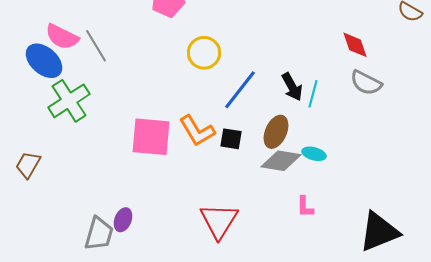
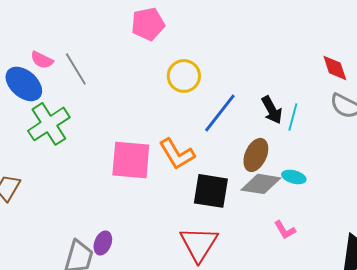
pink semicircle: (62, 37) -> (42, 60), size x0.7
black square: (231, 139) -> (211, 191), moved, size x1.6
pink L-shape: (305, 207) -> (285, 230), turned -30

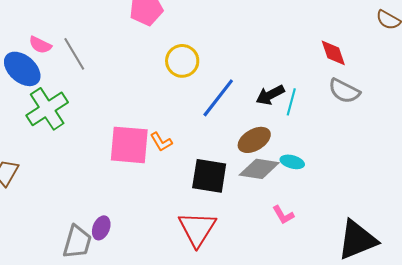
black arrow: (272, 110) -> (270, 95), turned 92
orange L-shape: (177, 154) -> (161, 142), moved, size x0.6
brown ellipse: (256, 155) -> (254, 140), turned 36

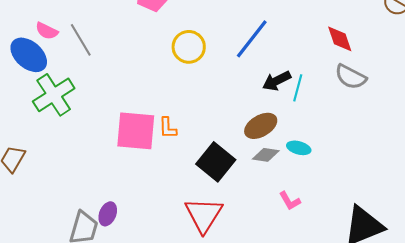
blue line: (218, 98) -> (252, 39), moved
orange L-shape: (161, 142) -> (168, 128), turned 30
gray diamond: (259, 169) -> (266, 155), size x0.7
black square: (209, 176) -> (216, 162), turned 30

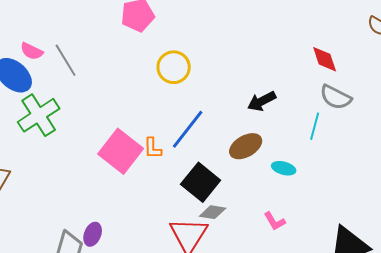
blue line: (252, 39) -> (188, 129), moved
cyan line: (298, 88) -> (315, 126), moved
pink square: (136, 131) -> (121, 151), turned 33
gray diamond: (266, 155) -> (213, 212), moved

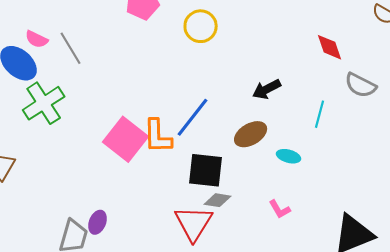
yellow circle: (174, 67) -> (201, 26), moved
gray semicircle: (336, 97) -> (361, 85), moved
orange L-shape: (153, 148) -> (158, 136), size x1.6
black square: (201, 182) -> (206, 170), turned -33

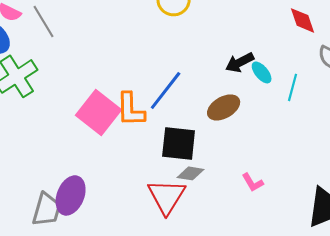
cyan ellipse: (289, 156) -> (262, 72), moved, turned 35
purple ellipse: (98, 222) -> (71, 195), size x1.6

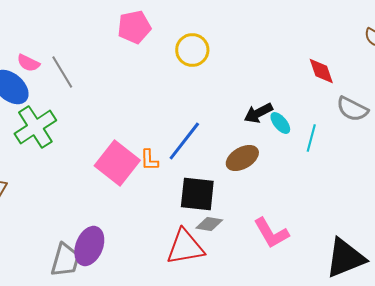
orange L-shape: (131, 109) -> (149, 160), size x0.6
pink L-shape: (253, 182) -> (271, 233), size x1.6
red triangle: (167, 196) -> (185, 247), turned 48

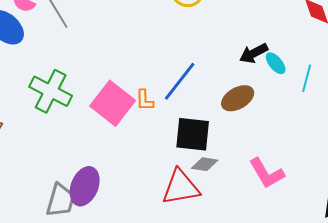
green cross: (35, 127) -> (51, 91), moved, turned -30

